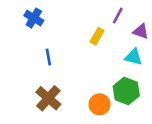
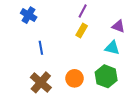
purple line: (118, 16) -> (83, 11), moved
orange circle: (99, 104) -> (75, 78), moved

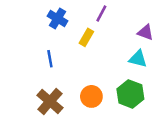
blue cross: (29, 15) -> (58, 19), moved
yellow rectangle: (82, 30) -> (86, 37), moved

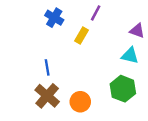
blue line: (50, 59) -> (47, 67), moved
orange circle: (91, 96) -> (80, 102), moved

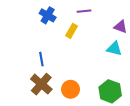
purple line: (96, 13) -> (84, 11), turned 56
green hexagon: (123, 89) -> (110, 91), moved

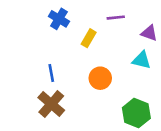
purple line: (84, 11) -> (116, 18), moved
orange circle: (71, 89) -> (100, 78), moved

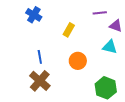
purple line: (116, 18) -> (100, 13), moved
blue cross: (59, 19) -> (34, 15), moved

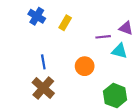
purple line: (100, 13) -> (103, 37), moved
yellow rectangle: (69, 30) -> (65, 23), moved

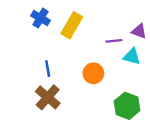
yellow rectangle: (65, 23) -> (72, 25), size x1.5

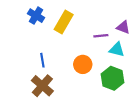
green hexagon: (127, 106) -> (112, 78), moved

